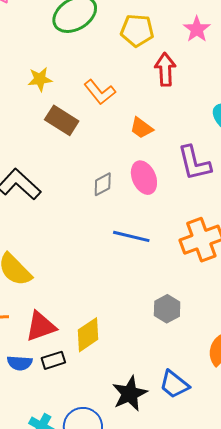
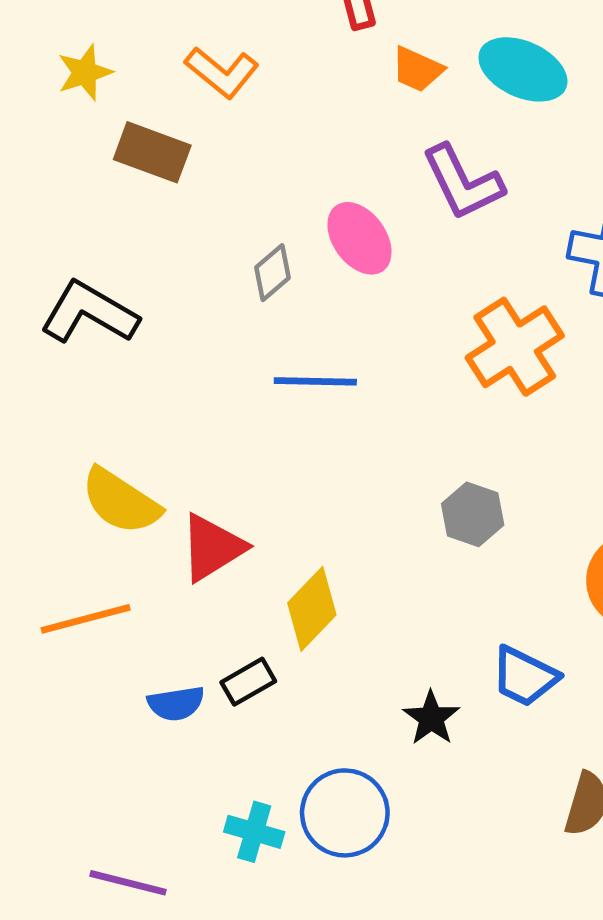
orange trapezoid: (141, 128) -> (417, 69), moved
blue line: (131, 236) -> (315, 381), moved
red triangle: (41, 326) -> (212, 547), moved
black star: (130, 394) -> (431, 718), size x0.7

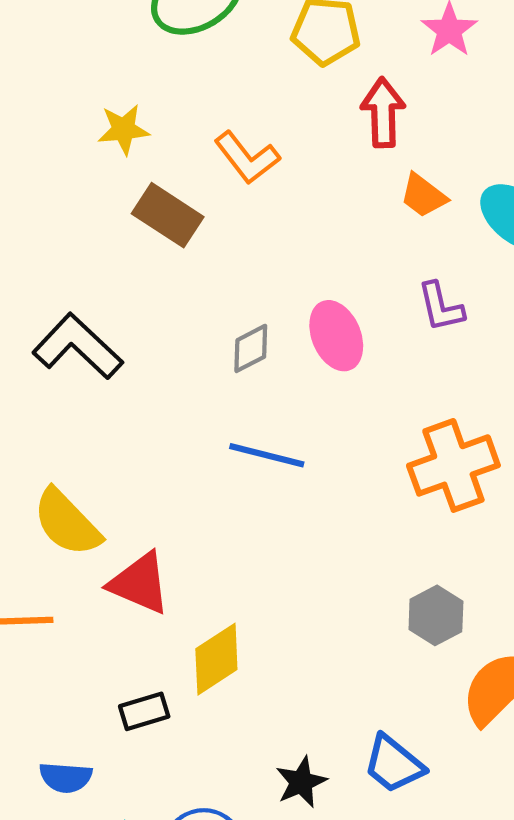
purple L-shape: (463, 182) -> (441, 307), size x0.7
gray hexagon: (473, 514) -> (436, 615), moved
red triangle: (212, 547) -> (140, 583), turned 42
blue semicircle: (176, 703) -> (66, 777), moved

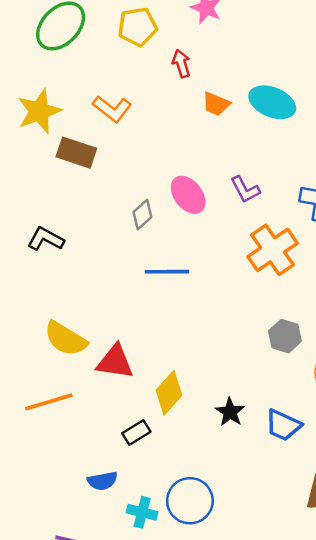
red arrow: (383, 112) -> (181, 64), size x0.7
yellow star: (124, 129) -> (39, 111), size x1.5
purple L-shape: (441, 307) -> (245, 189), moved
black L-shape: (78, 346) -> (46, 239), size x0.7
black star: (301, 782) -> (230, 412), moved

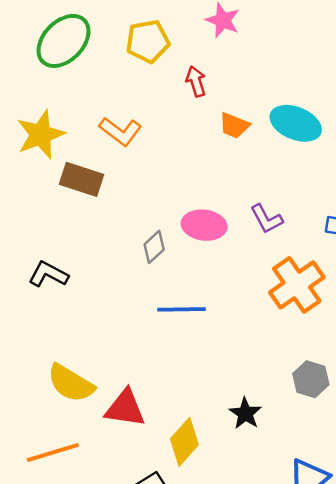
pink ellipse: (188, 195) -> (204, 225), turned -45
black star: (230, 412) -> (245, 413), moved

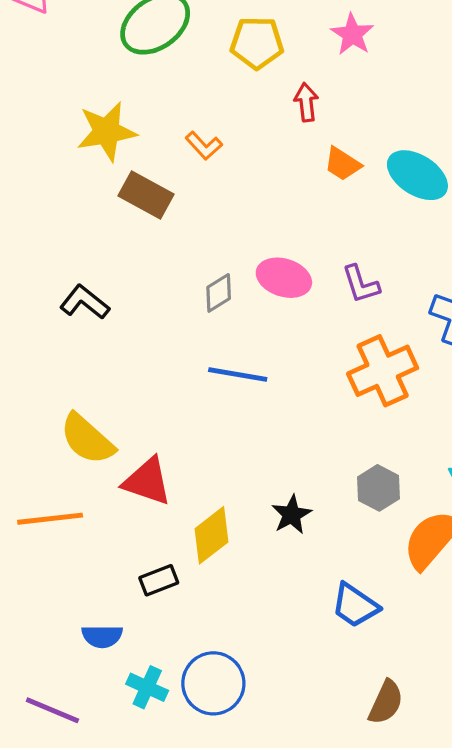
orange L-shape: (120, 131) -> (204, 146), size x0.7

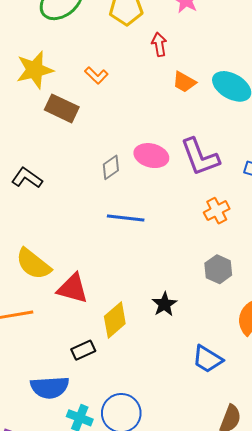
purple L-shape: (361, 284) -> (200, 157), size x1.6
orange cross: (383, 371) -> (217, 211), size x0.6
gray hexagon: (378, 488) -> (218, 269), moved
blue semicircle: (102, 636) -> (50, 387), size x1.5

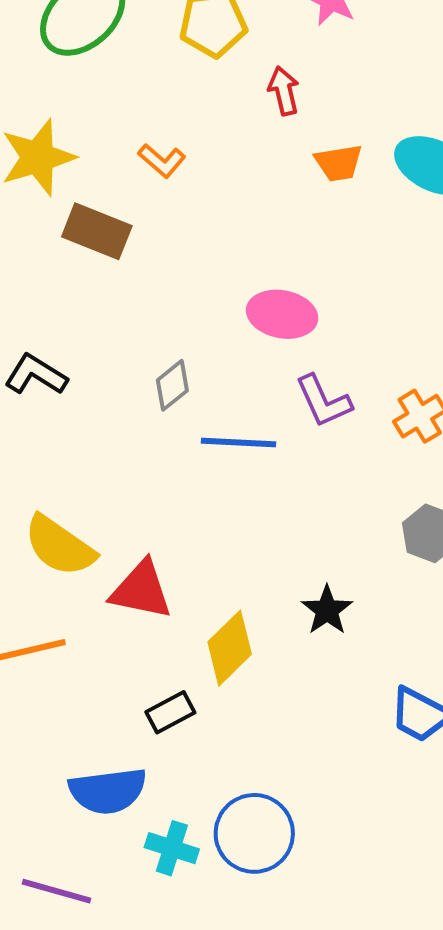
orange trapezoid: (184, 82) -> (339, 163), turned -35
purple L-shape: (200, 157) -> (323, 401), moved, size x0.7
gray diamond: (111, 167) -> (172, 385), moved

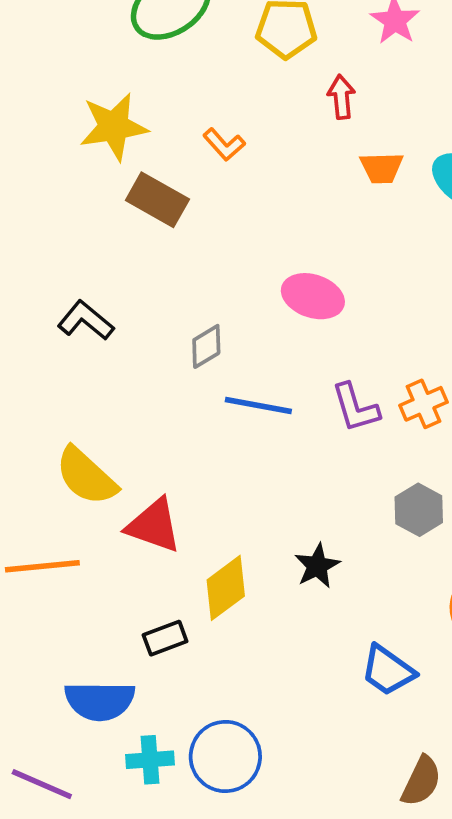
purple L-shape: (323, 401) -> (355, 408), moved
cyan cross: (172, 848) -> (150, 760), turned -30

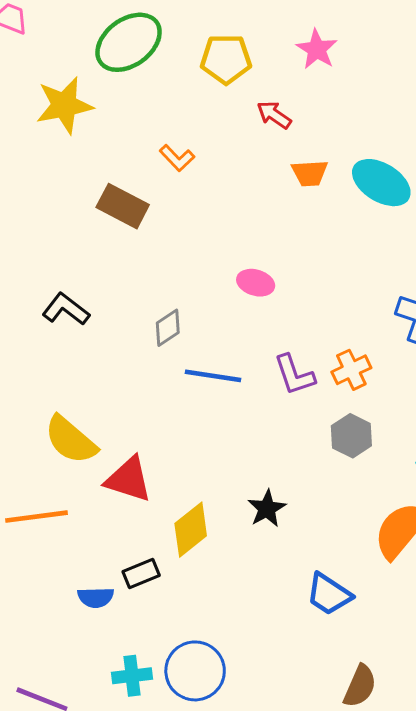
red arrow: (341, 97) -> (274, 115), turned -48
yellow star: (114, 127) -> (64, 105), moved
pink ellipse: (313, 296) -> (256, 283), size x0.7
gray hexagon: (419, 510) -> (351, 436), moved
blue semicircle: (100, 701) -> (96, 597), moved, size x0.6

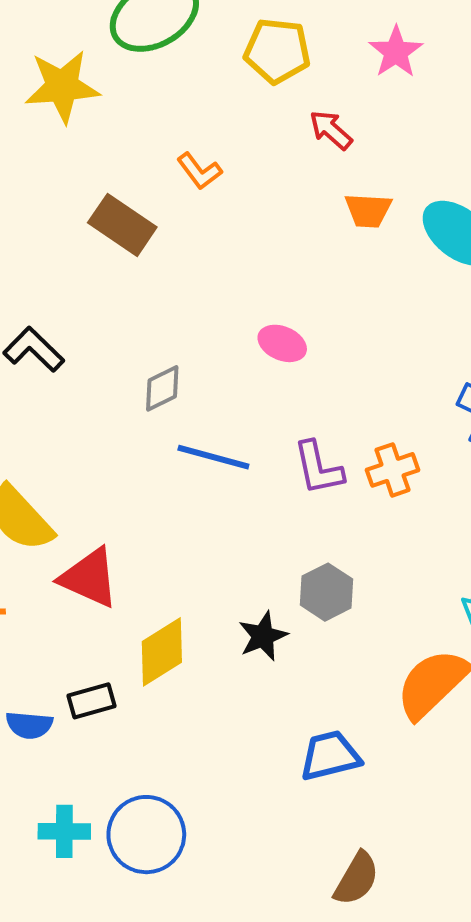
gray hexagon: (351, 436) -> (326, 592), moved
blue trapezoid: (329, 594) -> (330, 756), turned 126

